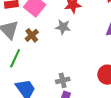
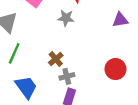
brown cross: (32, 35) -> (56, 59), moved

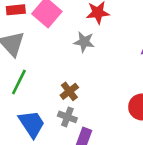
gray cross: (67, 76) -> (67, 117), moved, turned 32

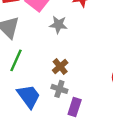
gray star: (84, 42) -> (58, 25), moved

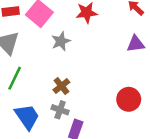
gray star: (58, 25) -> (61, 41), turned -30

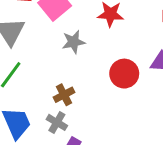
red circle: (129, 99) -> (124, 74), moved

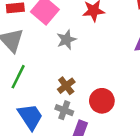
red circle: (124, 74) -> (102, 101), moved

